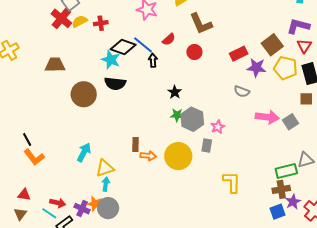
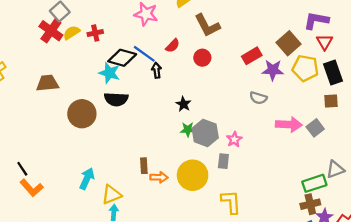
yellow L-shape: (232, 182) -> (231, 202), moved

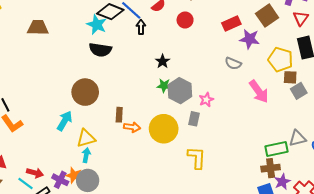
yellow pentagon: (305, 68) -> (280, 60), moved
brown square: (331, 101) -> (290, 77), moved
brown circle: (82, 114) -> (85, 92), moved
pink arrow: (289, 124) -> (259, 91), turned 45
gray square: (315, 128) -> (299, 91), moved

